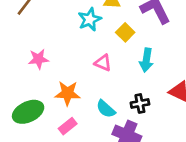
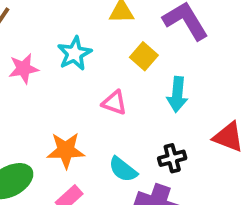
cyan star: (90, 19) -> (74, 53), moved
pink star: (38, 59) -> (24, 69), moved

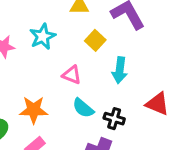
black cross: (172, 158) -> (114, 119), turned 30
cyan semicircle: (123, 169) -> (83, 108), moved

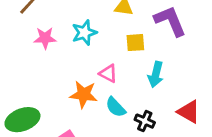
yellow square: (95, 40) -> (135, 43), turned 36
orange star: (34, 110) -> (84, 94), moved

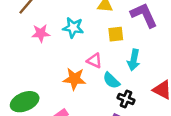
cyan star: (84, 33) -> (73, 28), turned 30
cyan semicircle: (116, 107) -> (111, 80), moved

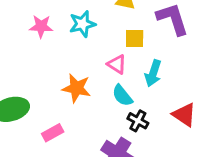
cyan star: (73, 28) -> (82, 24), turned -30
pink triangle: (94, 61) -> (117, 64), moved

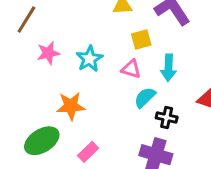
cyan star: (82, 24) -> (89, 59), moved
orange star: (77, 88) -> (71, 106), moved
cyan semicircle: (122, 96) -> (145, 97), turned 100

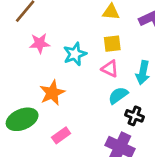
yellow square: (141, 39) -> (112, 44), moved
orange star: (71, 106) -> (52, 93), turned -30

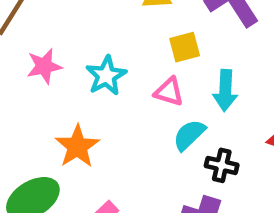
yellow square: (112, 44) -> (185, 47), moved

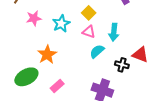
yellow square: (185, 47) -> (89, 13), moved, turned -32
black cross: (222, 165) -> (122, 65), moved

